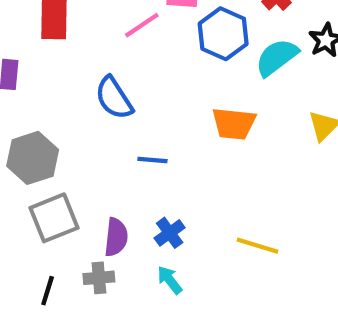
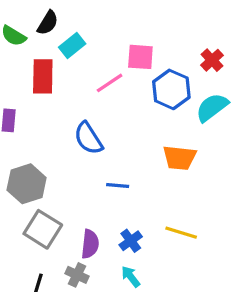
gray square: (54, 218) -> (43, 229), turned -36
yellow line: (257, 246) -> (181, 233), moved
gray cross: (99, 278) -> (77, 275), turned 30

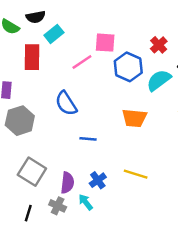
black semicircle: (48, 23) -> (36, 17), turned 48
gray hexagon: (27, 184) -> (20, 121), moved
cyan arrow: (131, 277) -> (86, 202), moved

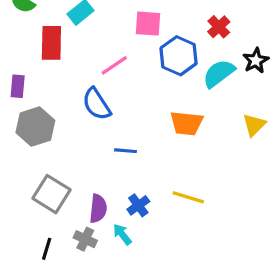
pink line: (82, 62) -> (114, 65), moved

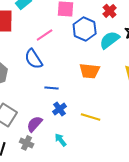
blue cross: (138, 205) -> (60, 109), moved
purple semicircle: (98, 209) -> (35, 124), turned -144
cyan arrow: (122, 234) -> (61, 140), moved

